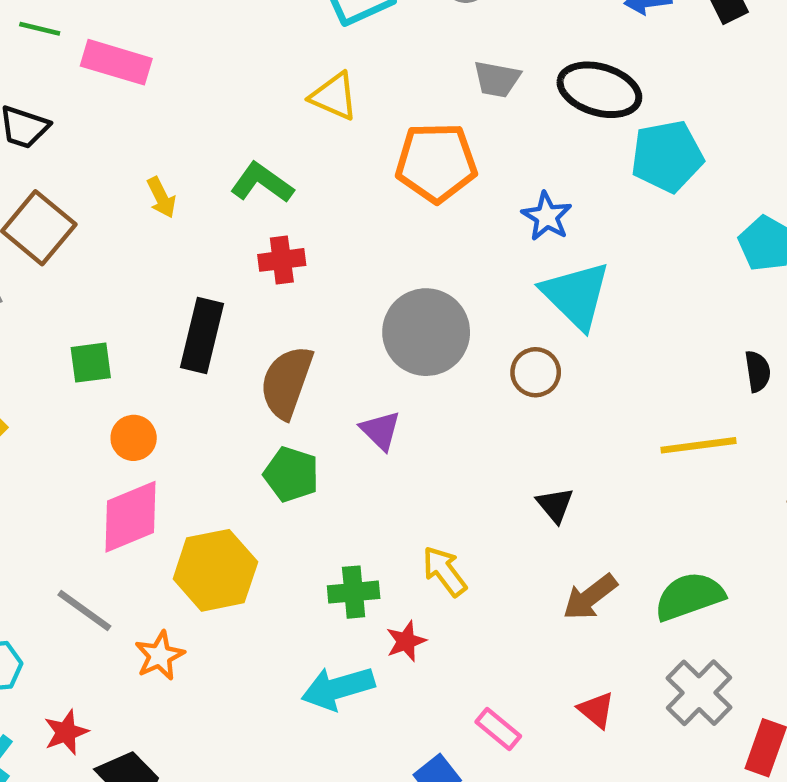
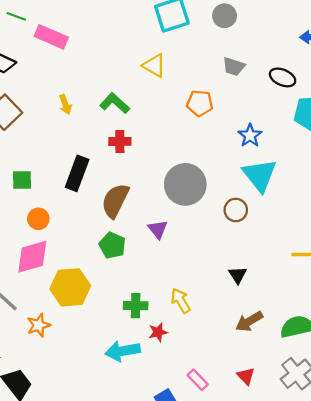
black ellipse: (599, 90) -> (283, 77), size x0.7
orange pentagon: (436, 162) -> (200, 103), size x0.7

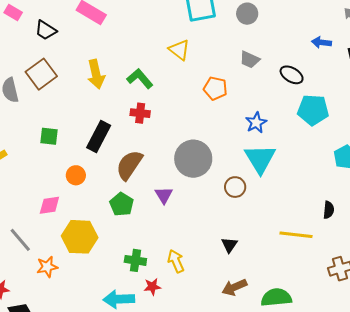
yellow arrow: (65, 105) -> (96, 74), size x1.6
orange circle: (38, 219) -> (76, 175), moved
pink diamond: (32, 257) -> (49, 205), size x0.7

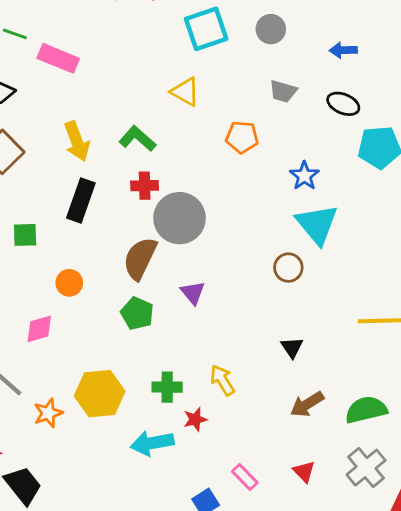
blue arrow: (321, 42) -> (343, 50), moved
black rectangle: (99, 137) -> (81, 201), moved
gray circle: (193, 159) -> (180, 218), moved
yellow hexagon: (80, 237) -> (100, 394), moved

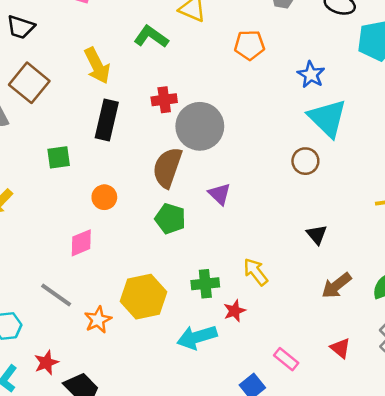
green L-shape: (137, 139) -> (151, 37), moved

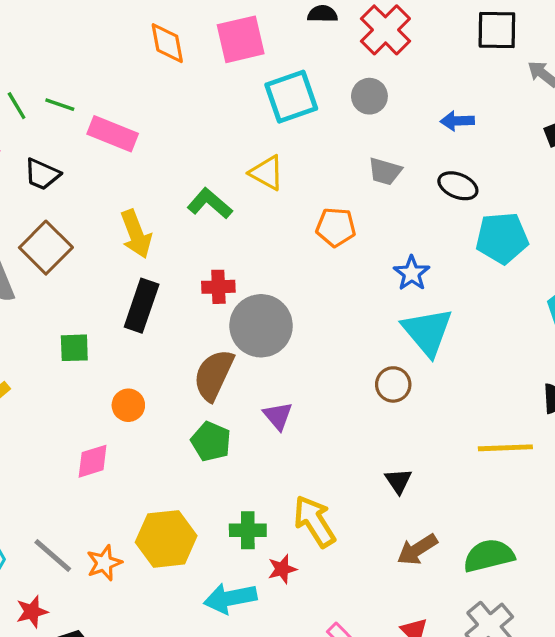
yellow arrow: (256, 272) -> (315, 521), size x1.4
gray line: (56, 295) -> (53, 555), moved

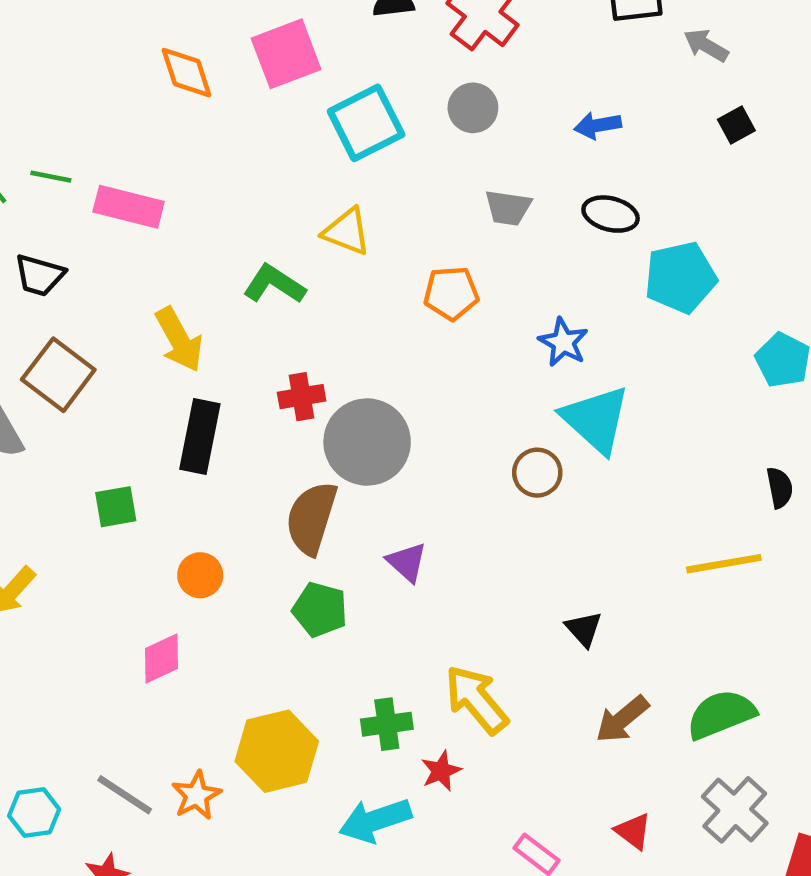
brown circle: (393, 384) -> (537, 473), moved

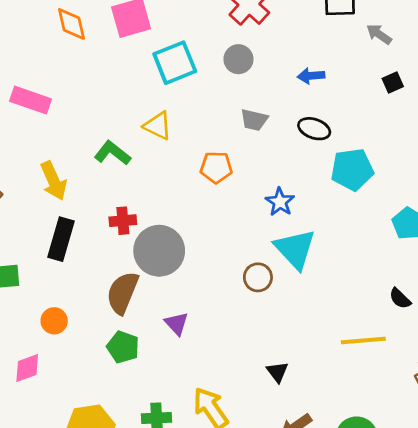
black semicircle: (780, 488) -> (400, 298), turned 140

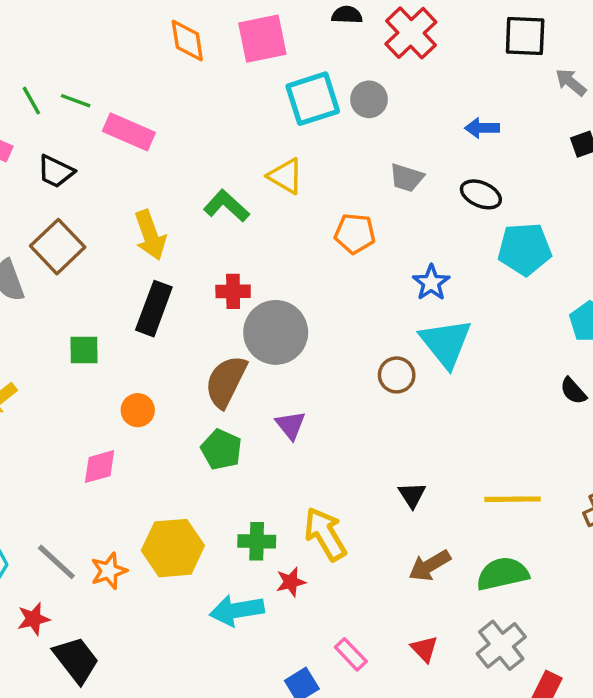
gray circle: (238, 59) -> (369, 99), moved
black semicircle: (400, 298) -> (573, 391), moved
yellow line: (363, 340) -> (512, 499), moved

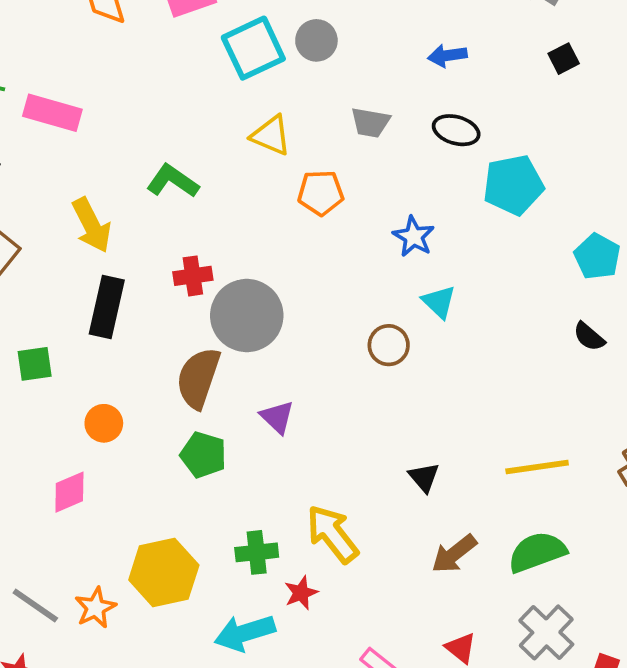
yellow triangle: (286, 176) -> (271, 135), moved
cyan triangle: (446, 343) -> (439, 302), size x0.6

